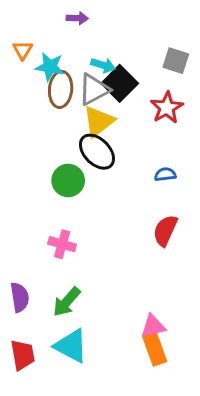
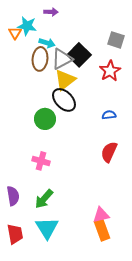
cyan arrow: (103, 65) -> (47, 43), moved
cyan star: (50, 67) -> (27, 26), moved
cyan triangle: (71, 346) -> (47, 228), turned 30

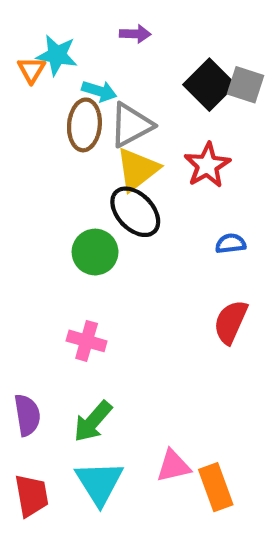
purple arrow: (51, 12) -> (135, 34), moved
black square: (79, 55) -> (209, 85), moved
red star: (110, 71) -> (207, 165), moved
pink triangle: (101, 215) -> (173, 466), moved

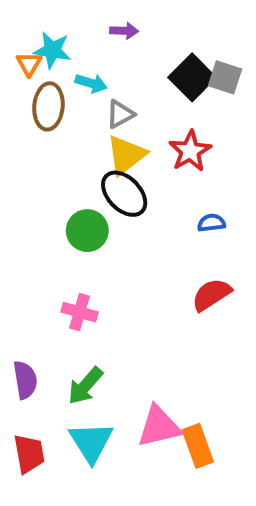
brown ellipse: (84, 125) -> (48, 106), moved
gray triangle: (131, 125) -> (120, 114), size x0.7
red semicircle: (231, 322) -> (211, 295), turned 33
pink triangle: (173, 466) -> (159, 426), size x1.4

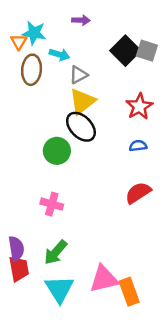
red star: (190, 151) -> (139, 106), moved
red trapezoid: (29, 454) -> (19, 269), moved

